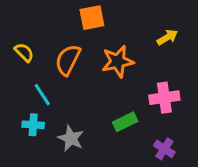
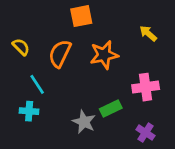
yellow arrow: (167, 37) -> (148, 33), turned -108
gray star: (71, 138) -> (84, 122), moved

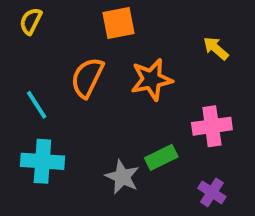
yellow semicircle: (21, 47) -> (31, 21), moved, turned -108
cyan line: (37, 84) -> (37, 105), moved
cyan cross: (29, 111) -> (42, 161), size x1.5

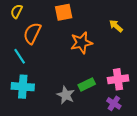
orange semicircle: (87, 78) -> (32, 33), moved
pink cross: (212, 126) -> (118, 79), moved

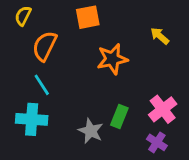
cyan line: (20, 56) -> (42, 85), moved
pink cross: (118, 79) -> (163, 109), turned -30
green rectangle: (87, 85) -> (119, 116), turned -42

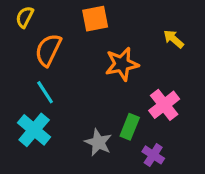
pink cross: (163, 109) -> (164, 105), moved
cyan cross: (32, 119) -> (34, 130), turned 36
purple cross: (157, 142) -> (153, 155), moved

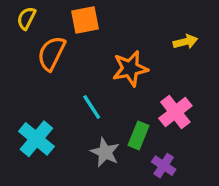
orange square: (95, 19) -> (85, 20), moved
yellow arrow: (174, 39) -> (185, 42), turned 125
cyan line: (45, 92) -> (92, 107), moved

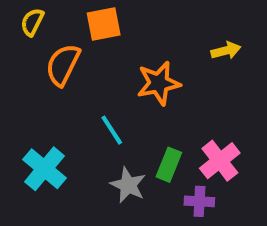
pink cross: (175, 112) -> (220, 161), moved
purple cross: (164, 166) -> (199, 201), turned -30

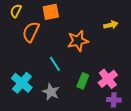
gray star: (128, 185) -> (51, 92), moved
purple cross: (199, 201) -> (114, 100), moved

